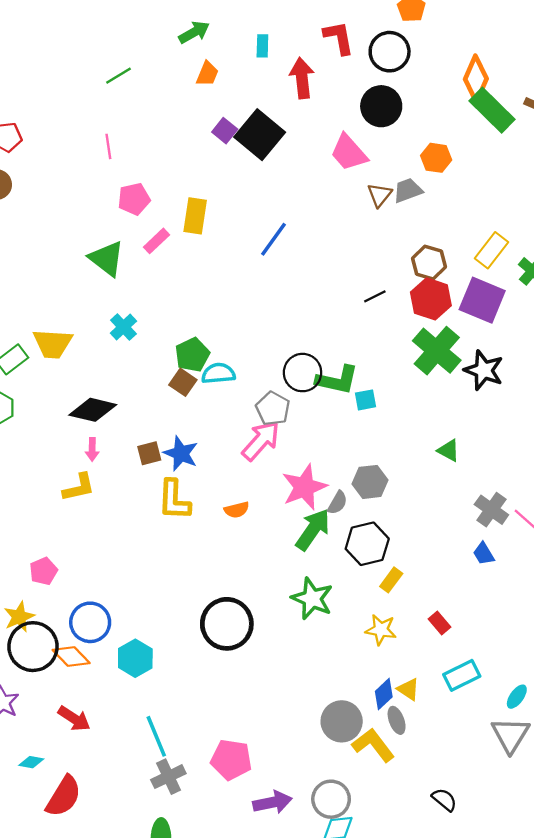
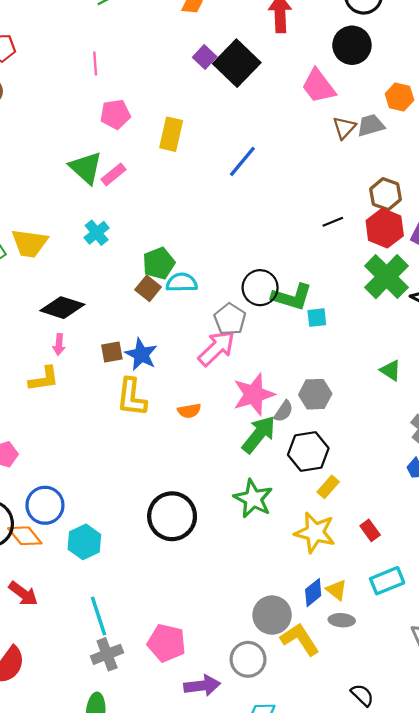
pink rectangle: (157, 241) -> (114, 174), moved
yellow star: (381, 630) -> (315, 532), size x1.4
gray ellipse: (397, 720) -> (342, 620), moved, turned -70
gray circle: (331, 799) -> (248, 659), moved

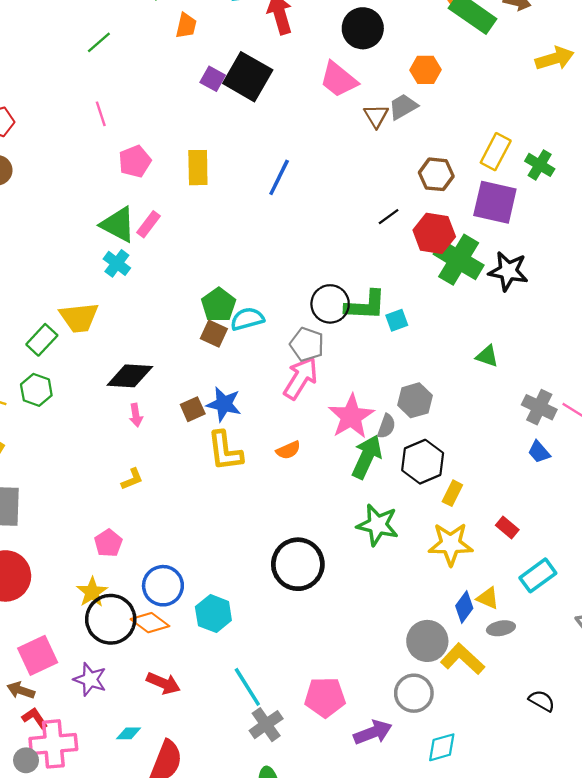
red hexagon: (385, 228) -> (434, 233), moved
cyan cross: (97, 233) -> (117, 263), moved
yellow L-shape: (44, 379) -> (132, 479), moved, size x0.7

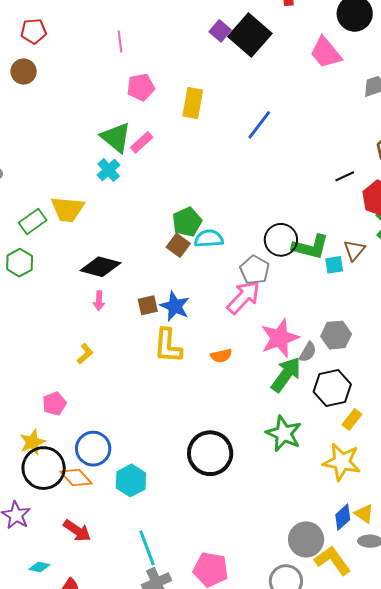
brown triangle: (376, 116) -> (354, 250), moved
yellow L-shape: (132, 479) -> (85, 354), turned -30

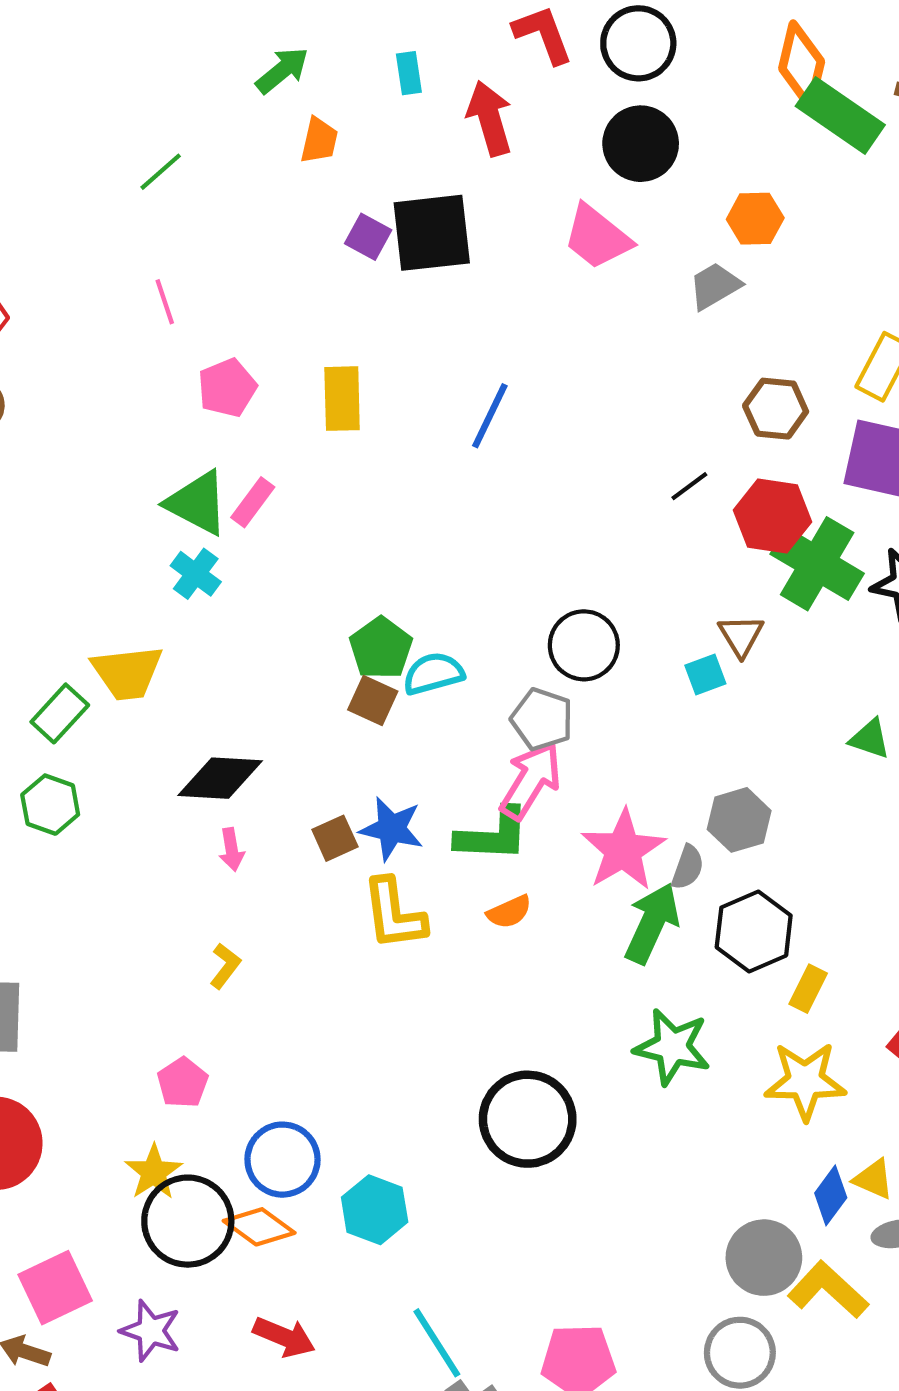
black square: (250, 35) -> (432, 233), turned -36
green L-shape: (310, 247) -> (493, 835), moved

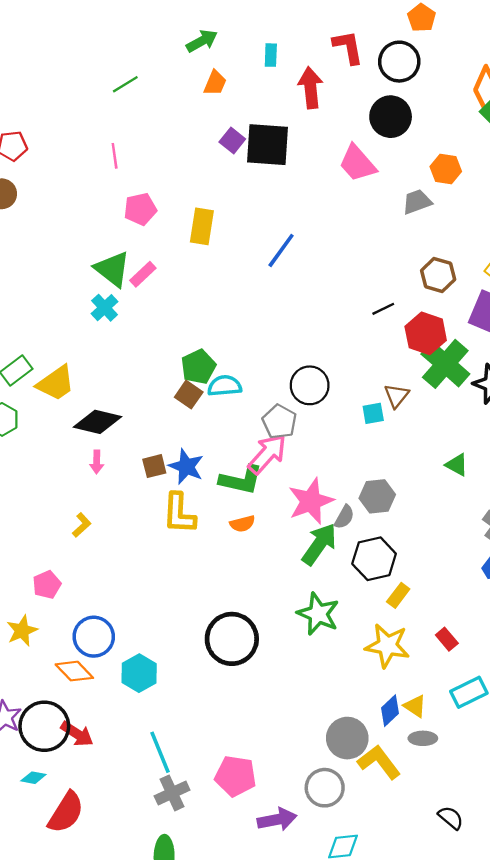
yellow trapezoid: (127, 673) -> (56, 383), moved, turned -39
black circle: (188, 1221) -> (44, 726), moved

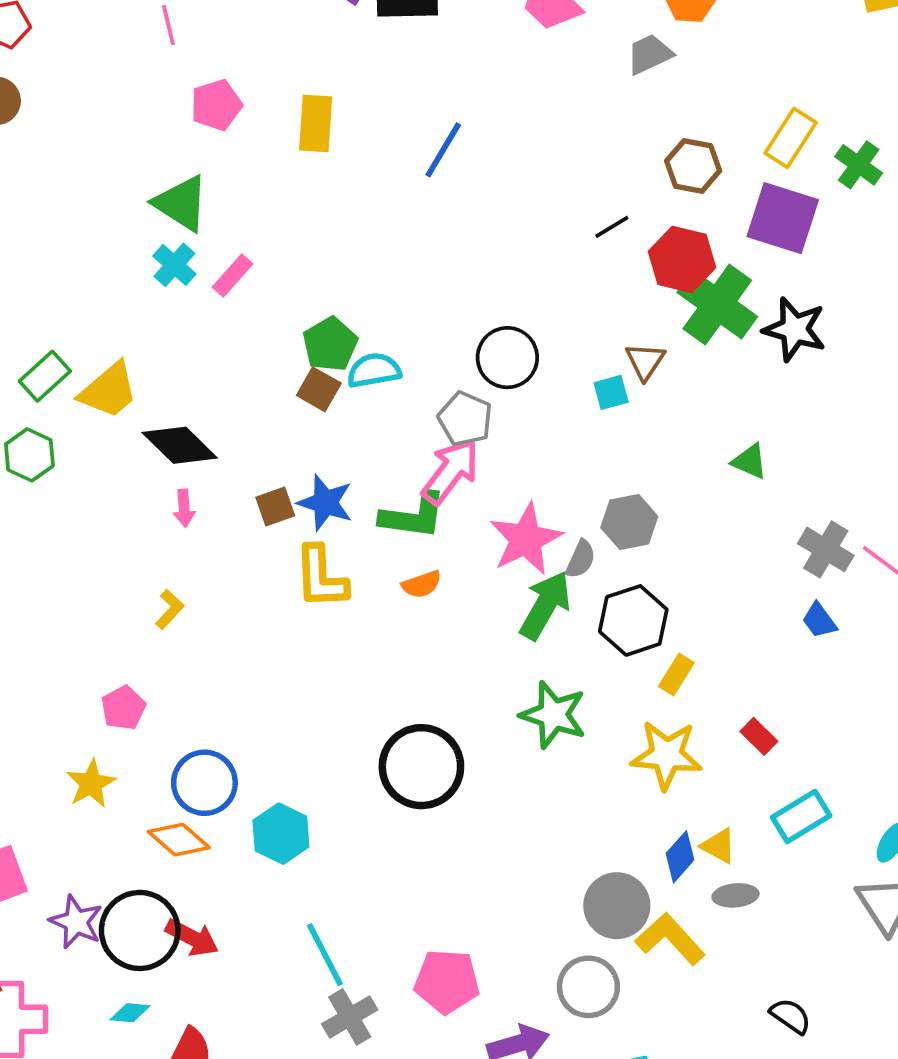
pink rectangle: (143, 274) -> (232, 276), moved
black diamond: (98, 422) -> (180, 445), turned 36

